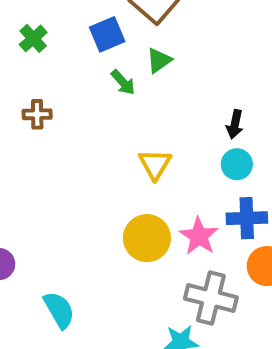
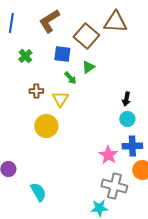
blue square: (107, 34) -> (62, 54), turned 30
brown cross: (37, 114) -> (36, 91), moved
yellow triangle: (155, 164) -> (60, 99), moved
yellow circle: (147, 238) -> (46, 126), moved

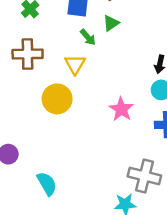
brown cross: (36, 91) -> (28, 54), moved, size x1.6
pink star: (108, 155) -> (121, 109), moved

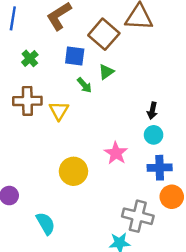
yellow triangle: (75, 64) -> (59, 111), moved
yellow circle: (57, 99) -> (73, 171), moved

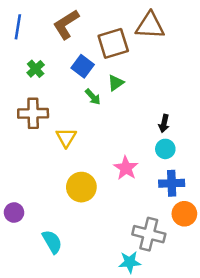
brown square: (104, 34) -> (113, 43), turned 32
blue square: (75, 56) -> (83, 66), turned 30
yellow triangle: (59, 111) -> (66, 137), moved

